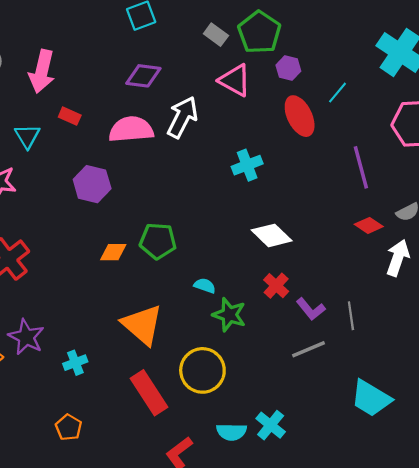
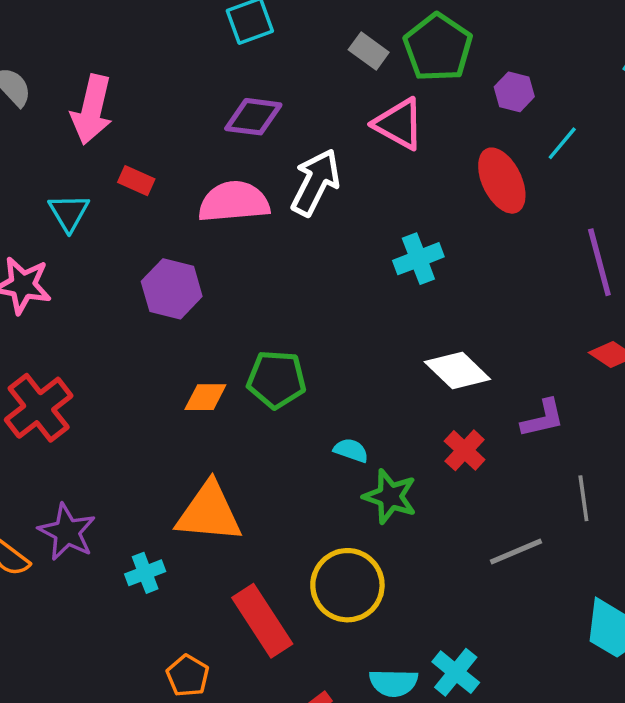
purple hexagon: (288, 68) -> (514, 92), moved
purple L-shape: (311, 309) -> (543, 418), moved, turned -64
orange triangle: (142, 325) -> (209, 512), moved, turned -36
orange pentagon: (69, 427) -> (188, 676), moved

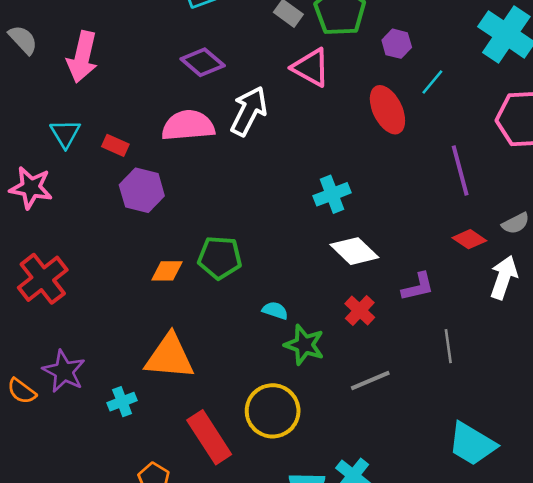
purple diamond: (253, 117) -> (203, 62), turned 33
red rectangle: (136, 181) -> (115, 145), moved
cyan cross: (418, 259) -> (332, 194), moved
gray line: (516, 551) -> (370, 381), moved

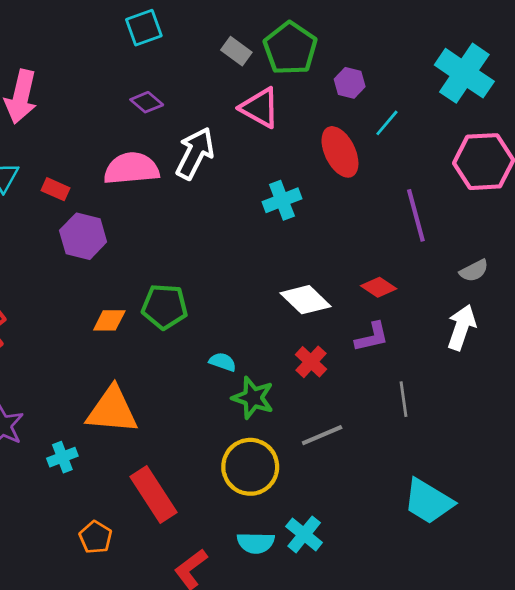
purple diamond: (203, 62) -> (147, 102), size x0.7
cyan cross: (332, 194) -> (282, 200), moved
red diamond: (469, 239) -> (379, 287), moved
yellow circle: (273, 411) -> (250, 467), moved

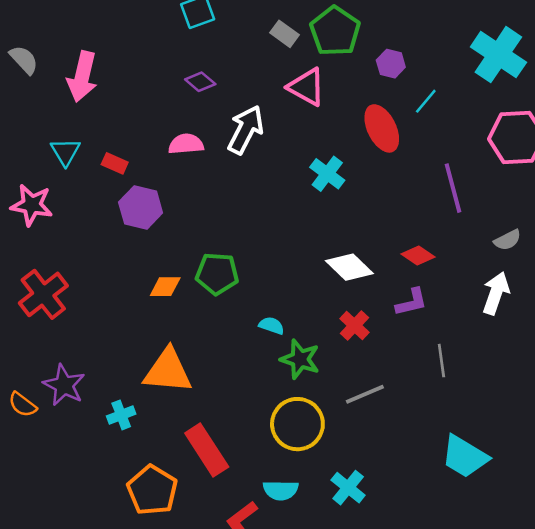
pink semicircle: (131, 168) -> (186, 144), size x0.7
cyan cross: (282, 200) -> (327, 174), turned -32
orange pentagon: (96, 537) -> (152, 490), size x1.6
cyan semicircle: (256, 543) -> (281, 490), moved

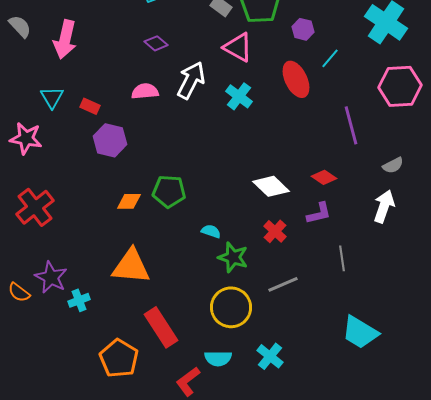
cyan cross: (327, 174) -> (239, 96), moved
cyan cross: (121, 415) -> (79, 300), moved

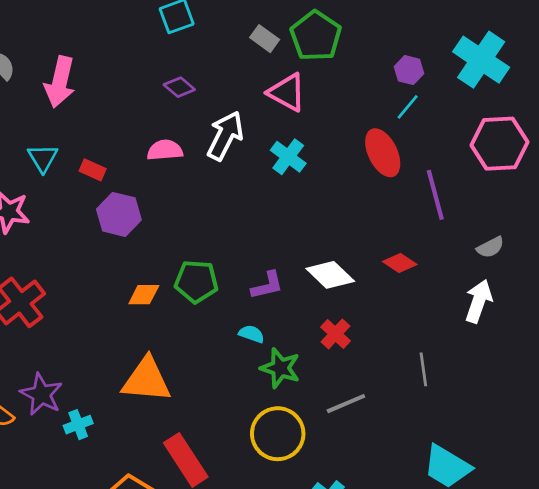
purple hexagon: (303, 29) -> (409, 70), moved
red ellipse: (296, 79) -> (383, 153), moved
purple L-shape: (319, 213) -> (267, 285), moved

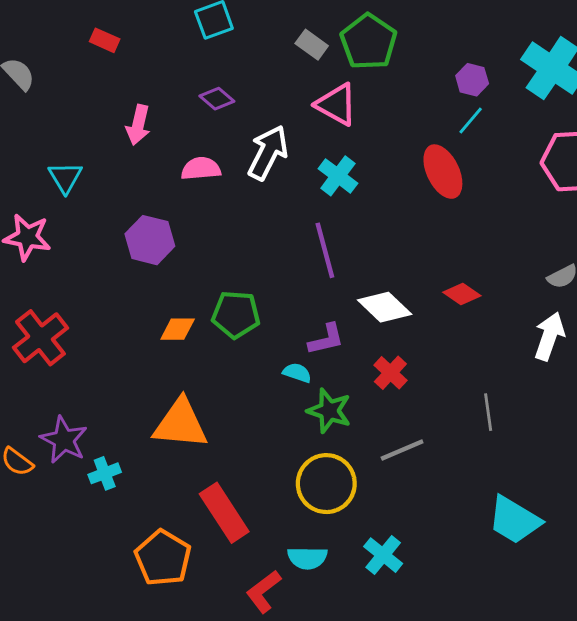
pink arrow: (60, 82) -> (138, 125), moved, size x0.7
red rectangle: (93, 170) -> (105, 40), moved
purple line: (435, 195) -> (325, 250), moved
purple L-shape: (267, 285) -> (326, 339), moved

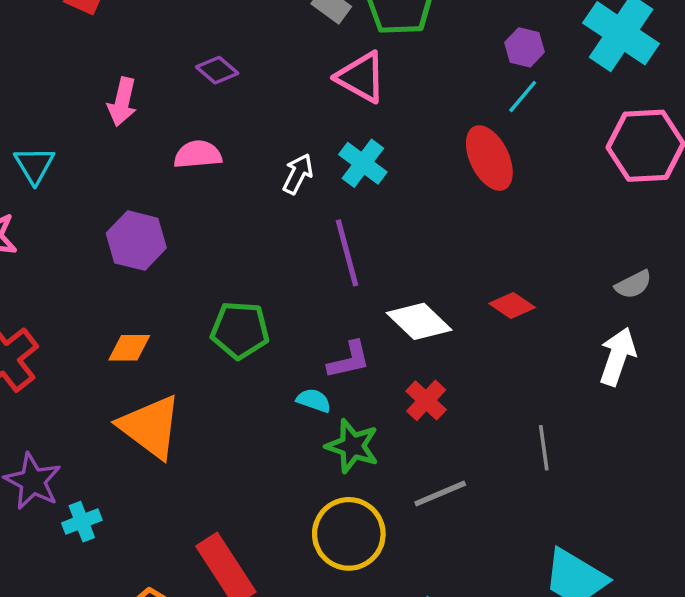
white arrow: (268, 153) -> (298, 174), moved, size x0.6
orange diamond: (178, 329) -> (129, 348), moved
orange triangle: (180, 424) -> (150, 427), moved, turned 32

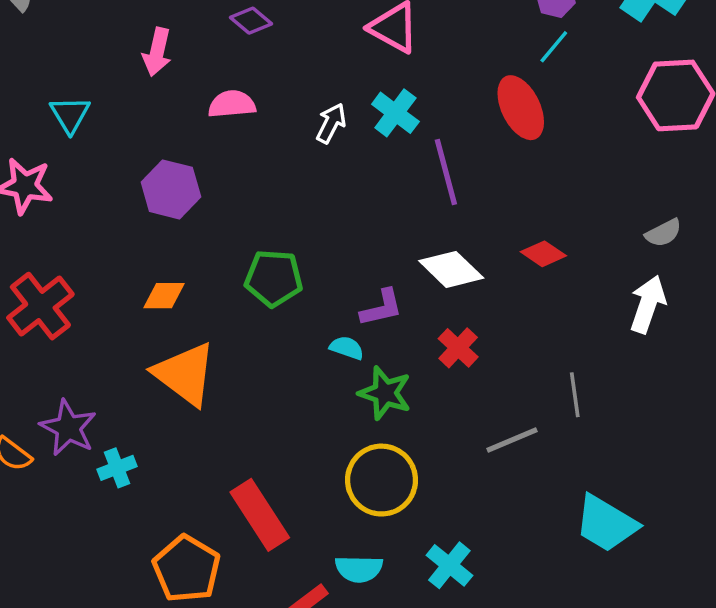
purple line: (347, 253) -> (446, 172), moved
gray line: (440, 493) -> (512, 440), moved

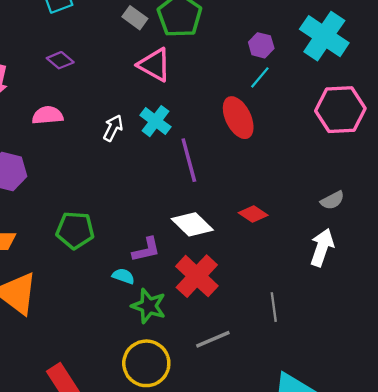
red cross: (458, 348) -> (197, 276), size x1.6
gray line: (512, 440) -> (213, 339), moved

